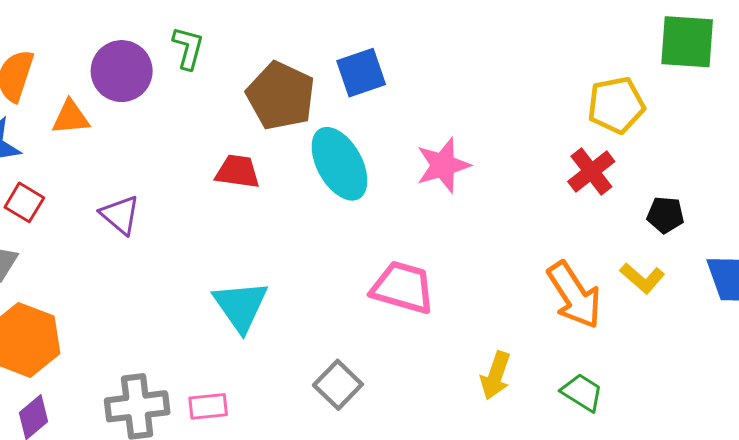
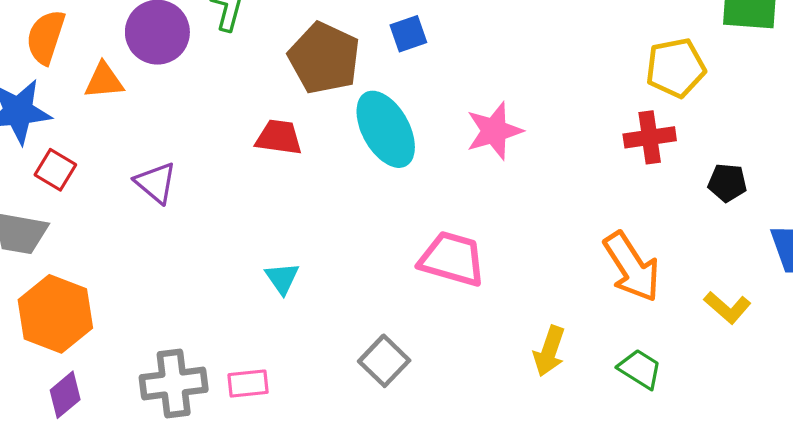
blue square: (361, 73) -> (408, 34), size x0.7
red cross: (591, 171) -> (650, 137), turned 30
yellow L-shape: (642, 278) -> (727, 307), moved
cyan triangle: (241, 306) -> (282, 278), size x0.6

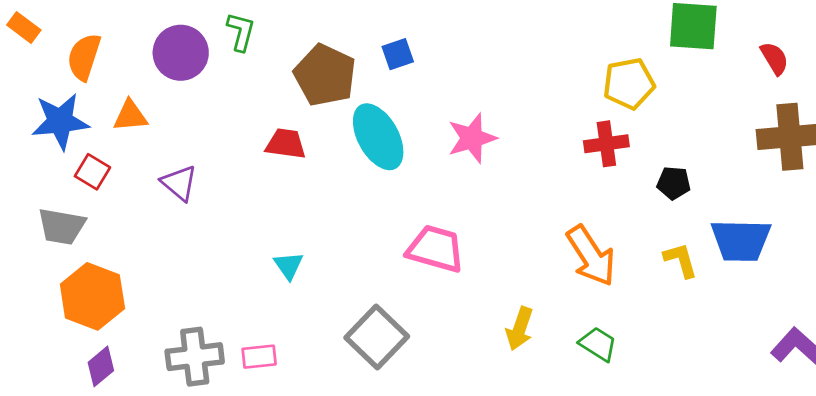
orange triangle: (104, 81) -> (130, 116), moved
yellow L-shape: (727, 307) -> (681, 260), moved, turned -147
gray square: (384, 361) -> (377, 337), size x1.4

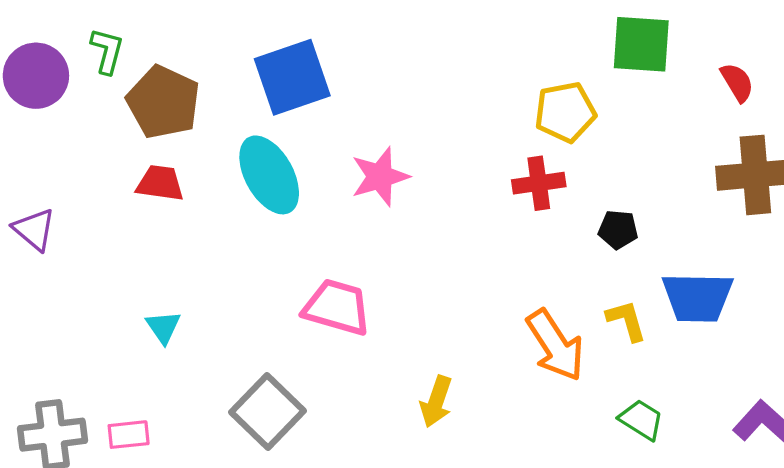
blue square: (398, 54) -> (292, 77), size x2.0
brown pentagon: (325, 75) -> (163, 102), moved
orange arrow: (591, 256) -> (555, 345), moved
green trapezoid: (598, 344) -> (641, 420), moved

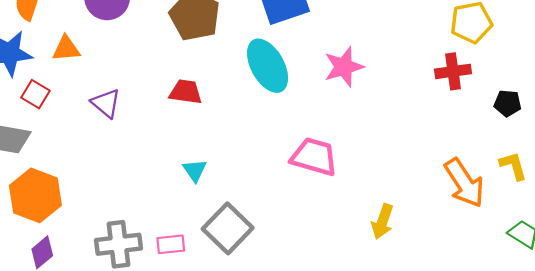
red trapezoid: (160, 183) -> (186, 92), moved
gray square: (267, 411) -> (228, 228), moved

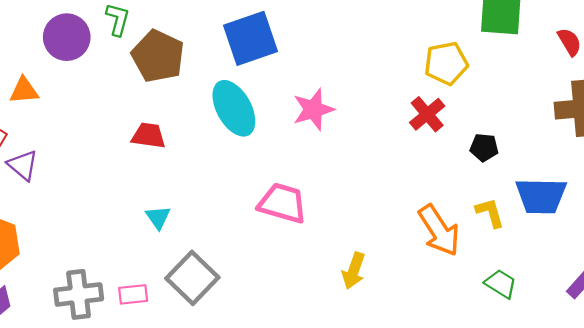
red cross: (453, 71) -> (427, 114), turned -32
purple triangle: (106, 103) -> (23, 165), moved

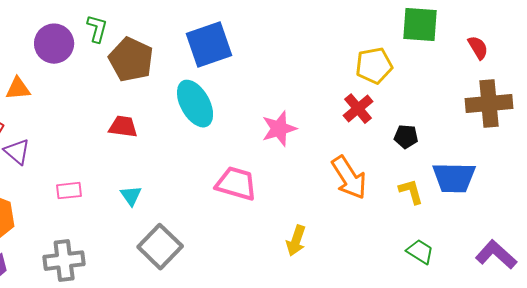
pink star: (313, 109) -> (279, 129), moved
orange arrow: (439, 230) -> (349, 178), moved
pink rectangle: (133, 294) -> (69, 191), moved

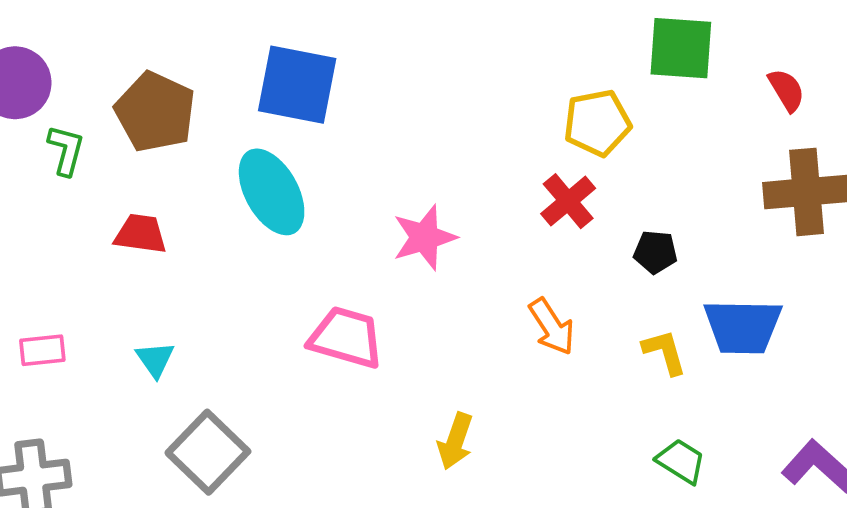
green L-shape: (97, 29) -> (66, 150), moved
blue square: (209, 45) -> (297, 85), turned 30
orange arrow: (349, 178) -> (552, 327), size x0.7

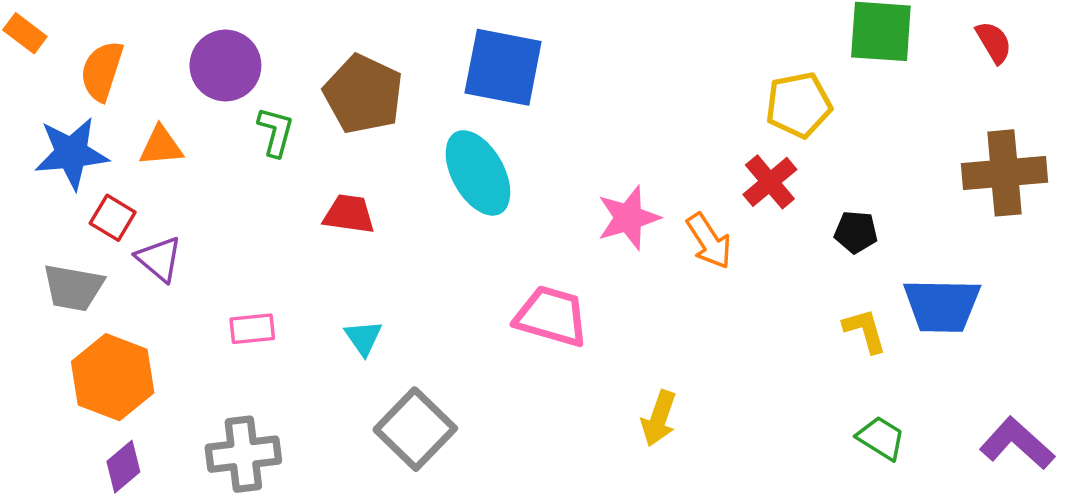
red semicircle: (786, 90) -> (994, 42), moved
orange arrow: (552, 327) -> (709, 241), moved

